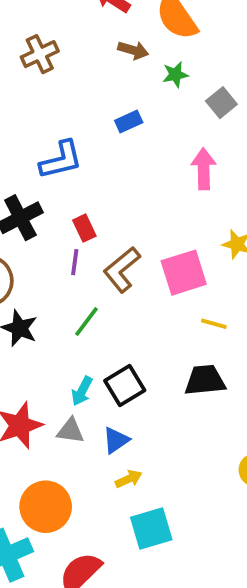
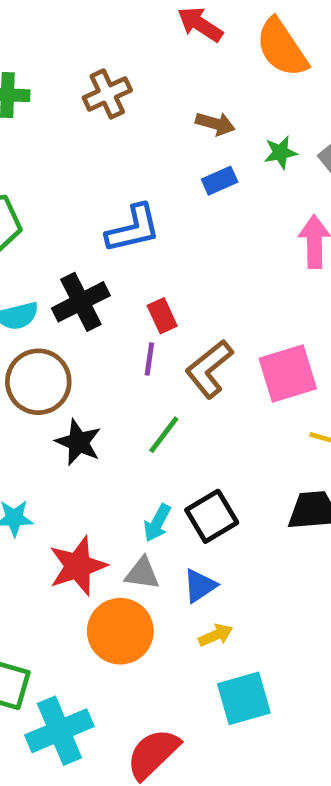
brown arrow: (133, 50) -> (215, 124), moved
green star: (175, 75) -> (280, 152), moved
orange circle: (46, 507) -> (120, 631), moved

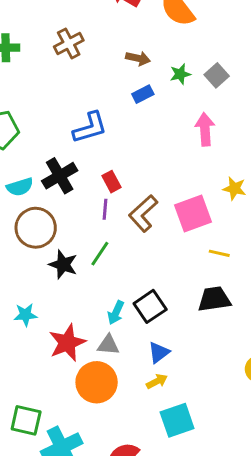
green line: (164, 435) -> (100, 254), moved
blue triangle: (200, 586) -> (159, 352), moved

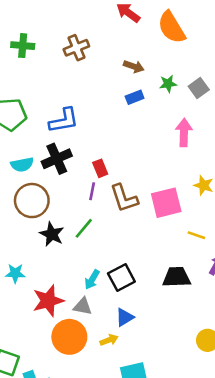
blue L-shape: (90, 128) -> (64, 120), moved
brown L-shape: (143, 213) -> (124, 198), turned -72
yellow line: (219, 253) -> (196, 235), moved
yellow arrow: (157, 381) -> (109, 340), moved

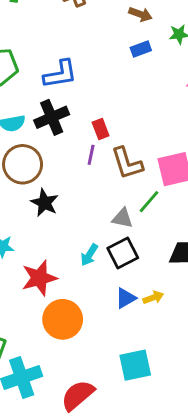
green line: (84, 228) -> (149, 202), moved
gray triangle: (83, 306) -> (122, 218), moved
yellow arrow: (109, 340) -> (153, 298), moved

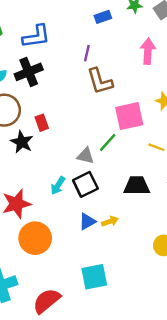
red rectangle: (101, 129) -> (42, 123), moved
purple line: (91, 155) -> (87, 53), moved
brown L-shape: (127, 163) -> (100, 81), moved

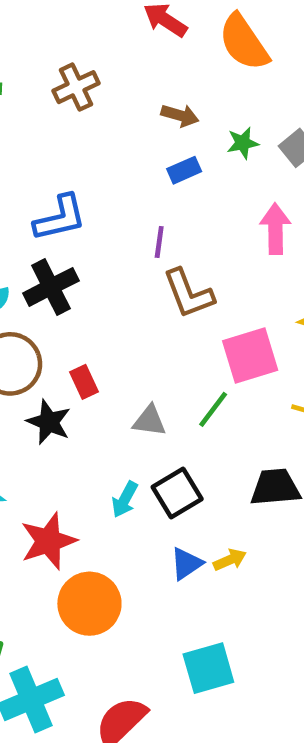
gray triangle: (86, 156) -> (149, 421), moved

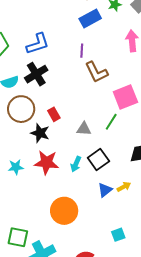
blue rectangle: (184, 170) -> (90, 18), size x1.5
red star: (48, 541) -> (46, 162), moved, turned 30
cyan square: (208, 668) -> (118, 235), size x0.6

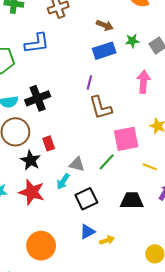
blue L-shape: (38, 44) -> (37, 43), moved
cyan arrow: (76, 164) -> (63, 181), moved
yellow arrow: (124, 187) -> (107, 240), moved

